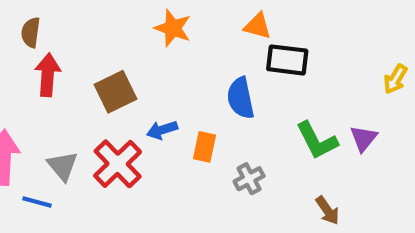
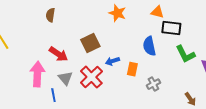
red arrow: (48, 75) -> (58, 54), moved, turned 120
green L-shape: (317, 141) -> (185, 54), moved
blue line: (37, 202) -> (53, 95), turned 64

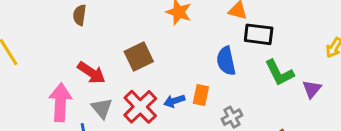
blue arrow: (112, 61) -> (174, 101), moved

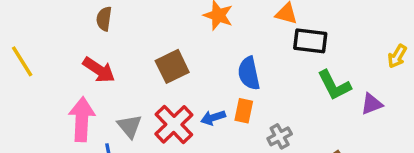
blue semicircle: (226, 61) -> (249, 73), moved
red arrow: (91, 73) -> (99, 70), moved
purple triangle: (312, 89) -> (372, 104), turned 30

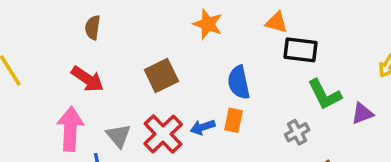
gray cross: (280, 136) -> (297, 132), moved

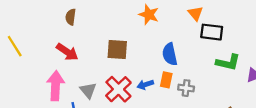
orange triangle: (276, 22) -> (195, 13), turned 35
brown square: (161, 76) -> (117, 50), turned 30
green L-shape: (325, 94) -> (228, 62), turned -50
gray cross: (297, 132) -> (186, 88), moved, turned 35

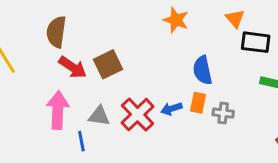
brown semicircle: (71, 17) -> (56, 32), moved, size x1.5
brown square: (117, 50) -> (108, 64), moved, turned -30
gray triangle: (88, 90) -> (99, 116), turned -42

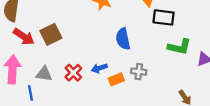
orange rectangle: (198, 103) -> (116, 79), moved, turned 56
red cross: (138, 115) -> (73, 73), size x0.7

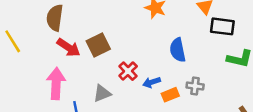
red cross: (73, 73) -> (128, 71), moved
gray triangle: (44, 74) -> (102, 93), moved, turned -30

